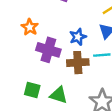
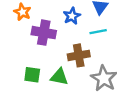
brown cross: (78, 63) -> (79, 55), moved

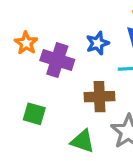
orange star: (22, 12) -> (26, 43), moved
green triangle: (59, 77) -> (83, 141), moved

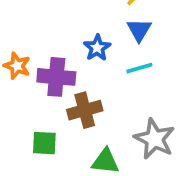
brown cross: (99, 97) -> (85, 110), moved

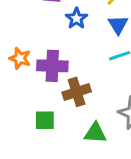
blue star: (97, 48) -> (76, 18), moved

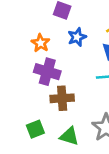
orange star: (20, 58) -> (41, 43), moved
green square: (45, 120) -> (35, 129), moved, turned -36

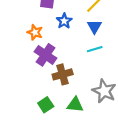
purple cross: (47, 72) -> (46, 55), turned 30

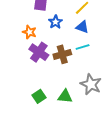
blue triangle: (94, 27) -> (82, 27), turned -40
brown cross: (63, 74) -> (62, 54), moved

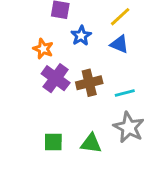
cyan line: (83, 47) -> (125, 93), moved
green square: (39, 96) -> (53, 142), turned 32

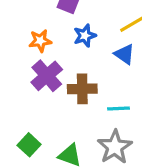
orange star: (43, 49) -> (40, 41), turned 30
green square: (53, 142) -> (29, 145), turned 30

